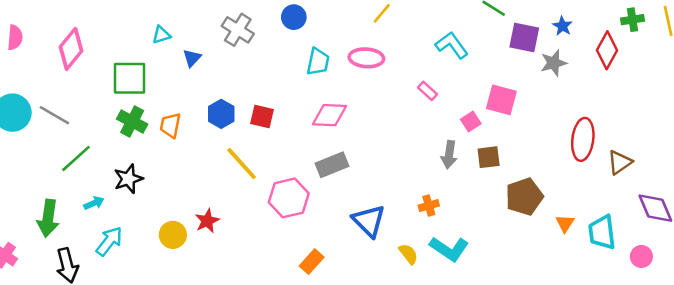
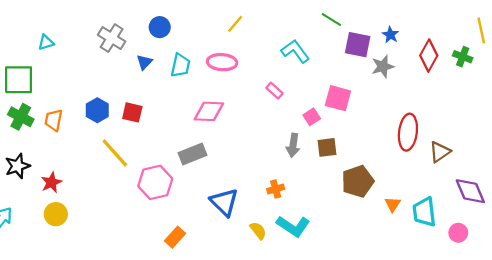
green cross: (632, 20) -> (463, 57), moved, turned 30
blue triangle: (192, 58) -> (144, 62), moved
pink diamond: (329, 115) -> (209, 111), moved
red star: (207, 221) -> (51, 182), moved

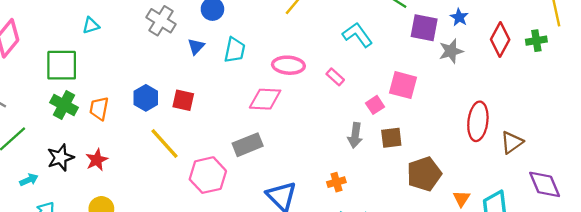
green cross: (463, 57) -> (536, 41), turned -30
pink ellipse: (222, 62) -> (288, 65), moved
red star: (51, 182) -> (97, 160), moved

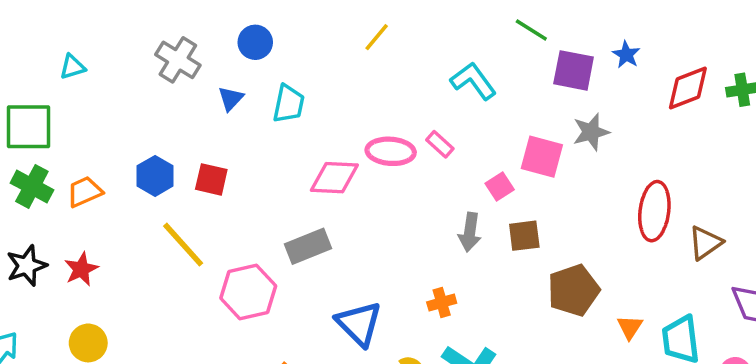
red diamond: (500, 39) -> (688, 88), turned 40
gray star: (451, 51) -> (591, 132), moved
pink ellipse: (288, 65) -> (391, 151), moved
orange trapezoid: (99, 108) -> (85, 192), turned 55

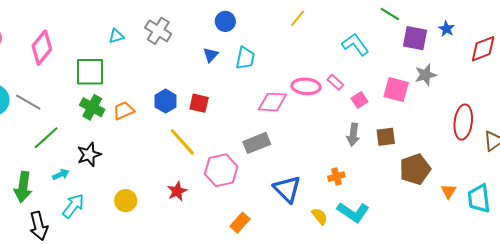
gray cross: (178, 60) -> (158, 31), moved
pink square: (500, 186) -> (359, 100), moved
red star: (81, 269) -> (177, 191), moved

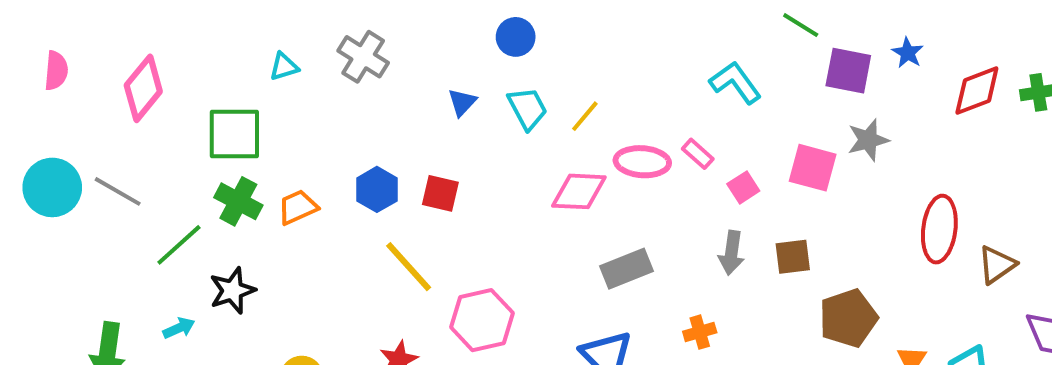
yellow line: (298, 18) -> (585, 116), moved
blue circle: (225, 21) -> (516, 37), moved
cyan trapezoid: (245, 58) -> (527, 108), turned -40
green line: (46, 138) -> (179, 245), moved
gray rectangle: (257, 143) -> (626, 269), moved

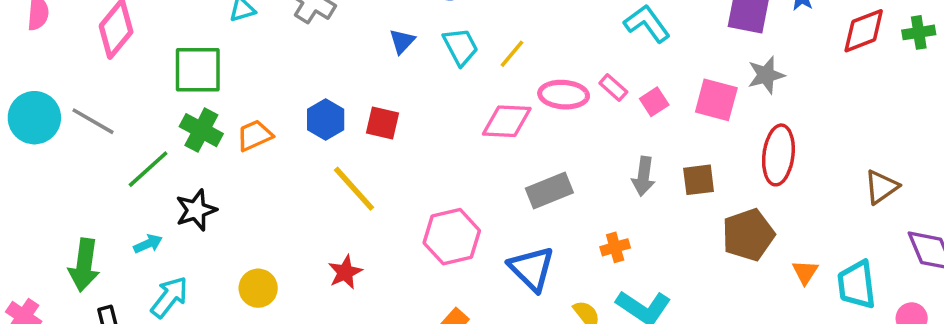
pink square: (743, 187) -> (654, 102), moved
red ellipse: (939, 229) -> (778, 155), moved
pink hexagon: (482, 320) -> (452, 237), moved

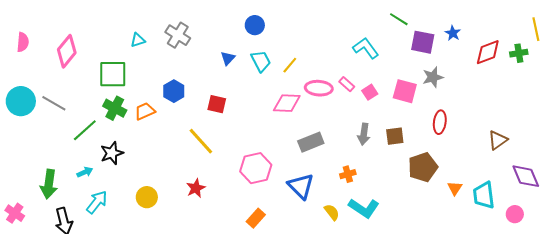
blue hexagon: (326, 119) -> (174, 91), moved
red ellipse: (778, 155) -> (440, 122), size x0.7

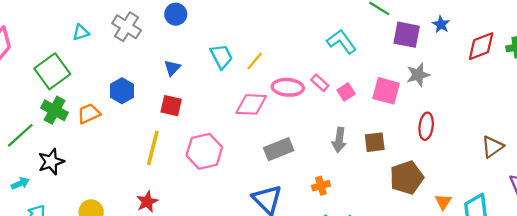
blue circle: (255, 25) -> (176, 14), moved
blue triangle: (228, 58) -> (172, 68), moved
green square: (113, 74) -> (52, 71), turned -36
yellow line: (201, 141) -> (153, 148), turned 56
pink hexagon: (256, 168) -> (204, 151), moved

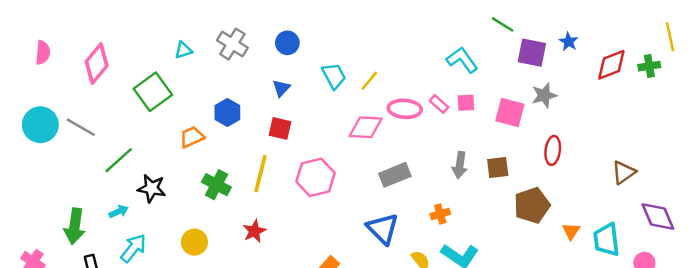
blue circle: (176, 14) -> (287, 43), moved
pink square: (346, 92) -> (466, 103), moved, turned 30
green cross: (54, 110) -> (216, 185), moved
black star: (51, 162) -> (152, 188), turned 30

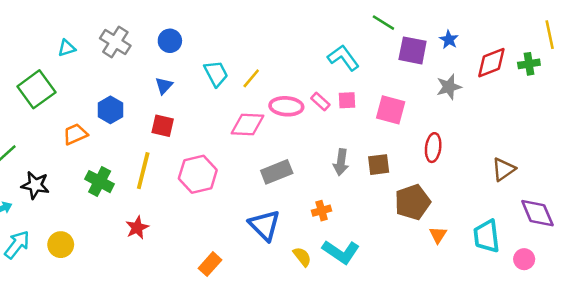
gray star: (544, 95) -> (449, 87), moved
orange triangle: (571, 231) -> (438, 235), moved
yellow circle: (194, 242) -> (61, 245), moved

